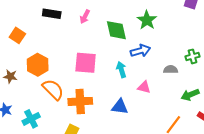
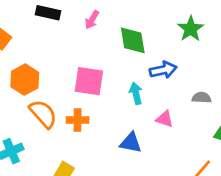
green star: (147, 20) -> (191, 29), moved
orange cross: (80, 101) -> (78, 120), moved, size x0.7

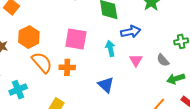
gray semicircle: (202, 98) -> (163, 60), moved, turned -136
pink triangle: (165, 119) -> (136, 60), moved, turned 40
blue triangle: (131, 143) -> (106, 85), turned 30

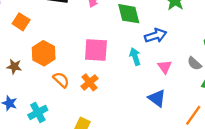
orange semicircle: (42, 63) -> (61, 80), size x0.7
orange cross: (67, 67) -> (89, 82), turned -35
blue triangle: (106, 85) -> (157, 98), moved

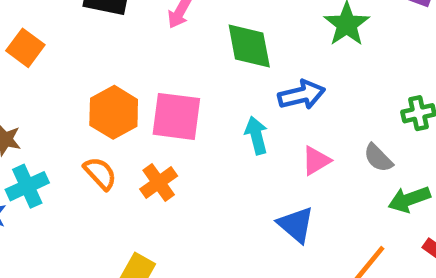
orange hexagon: (44, 53) -> (114, 112), moved
pink triangle: (165, 67) -> (316, 161), turned 32
cyan cross: (38, 112) -> (27, 186), moved

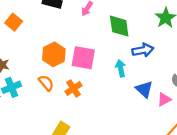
pink triangle: (316, 161) -> (164, 99), moved
blue triangle: (296, 225) -> (144, 89), moved

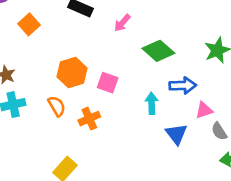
green diamond: (119, 26) -> (158, 51), turned -50
pink square: (83, 58) -> (108, 83), size x0.7
pink triangle: (164, 99) -> (204, 110), moved

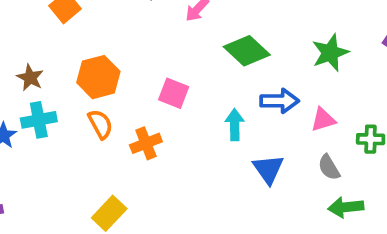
orange hexagon: (72, 72) -> (98, 77), moved
pink triangle: (204, 110) -> (323, 120), moved

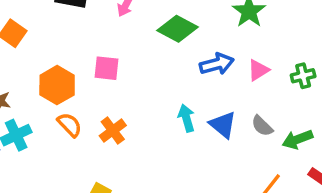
pink square: (174, 93) -> (106, 68), moved
cyan arrow: (235, 125) -> (186, 118), moved
gray semicircle: (329, 167) -> (262, 126), moved

